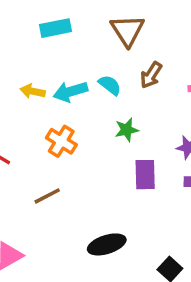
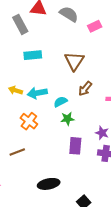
cyan semicircle: (110, 85) -> (60, 102), moved, turned -72

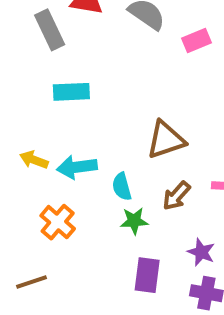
brown triangle: (74, 61) -> (166, 140), moved, turned 35
brown arrow: (85, 89) -> (176, 196), moved
cyan semicircle: (60, 102) -> (122, 187), turned -80

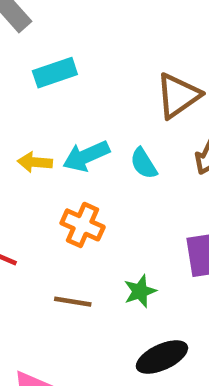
green star: (134, 221) -> (140, 291), moved
brown line: (32, 282) -> (73, 302), turned 44

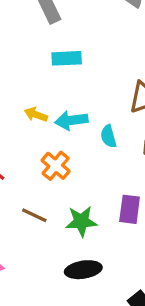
green star: (140, 291) -> (81, 221), size x1.4

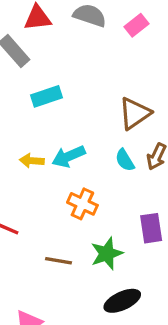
cyan semicircle: (108, 136) -> (125, 160), moved
orange cross: (56, 166) -> (82, 204), moved

